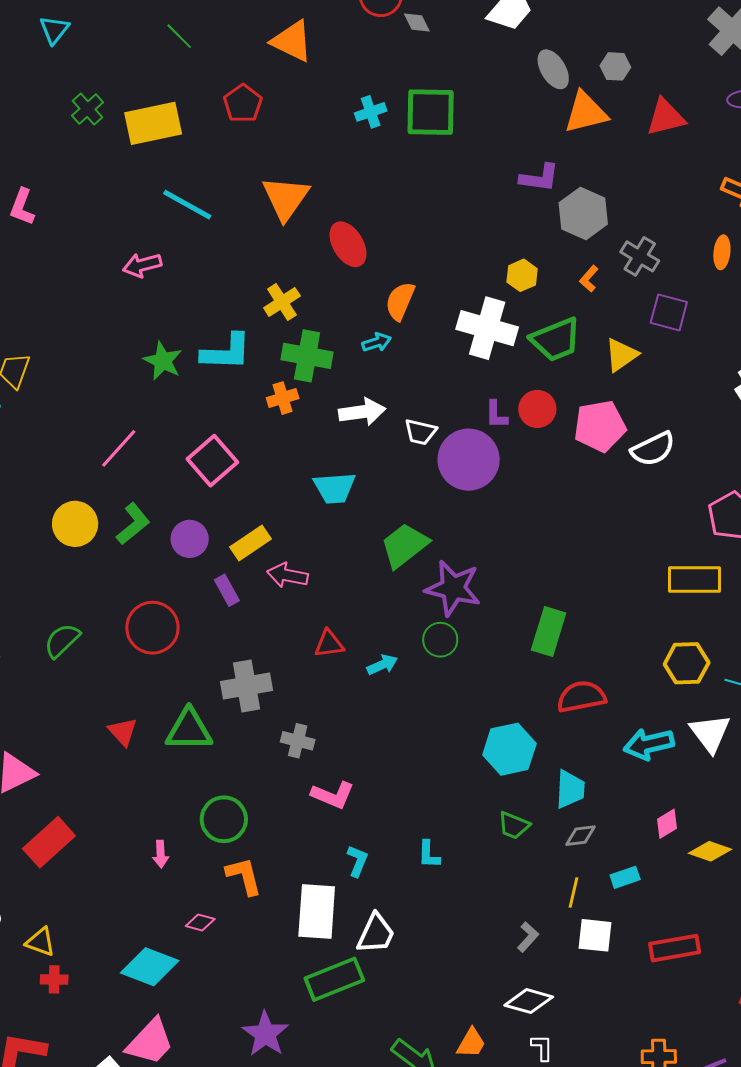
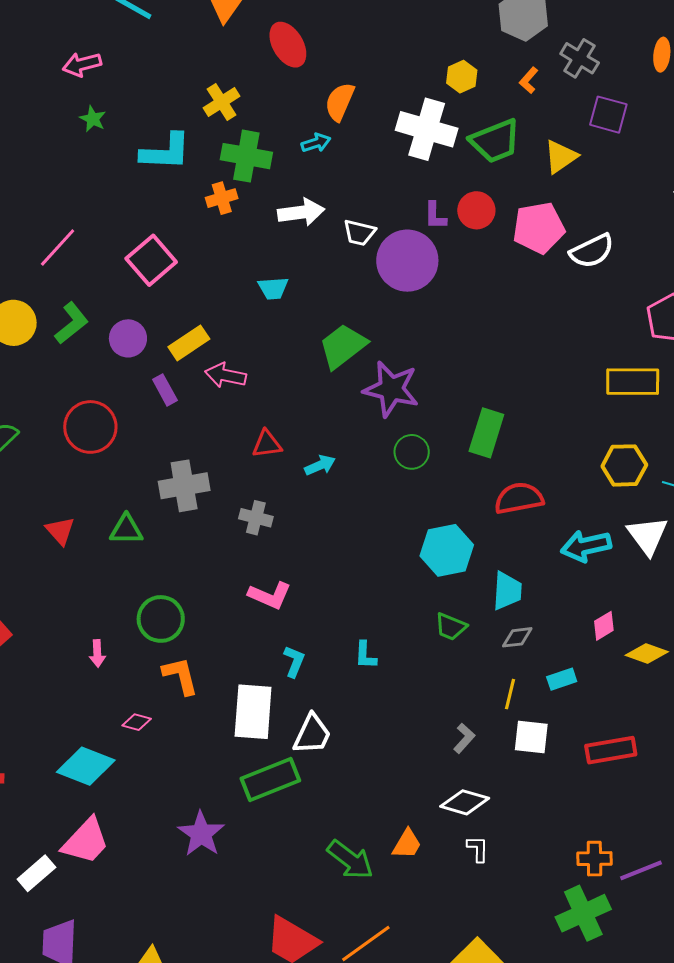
green star: (163, 361) -> (93, 119), moved, size x0.7
cyan trapezoid: (334, 488) -> (273, 288), size x0.7
green circle: (440, 640) -> (412, 452), moved
green triangle: (189, 730) -> (126, 530), size x0.7
gray cross: (298, 741) -> (256, 518), moved

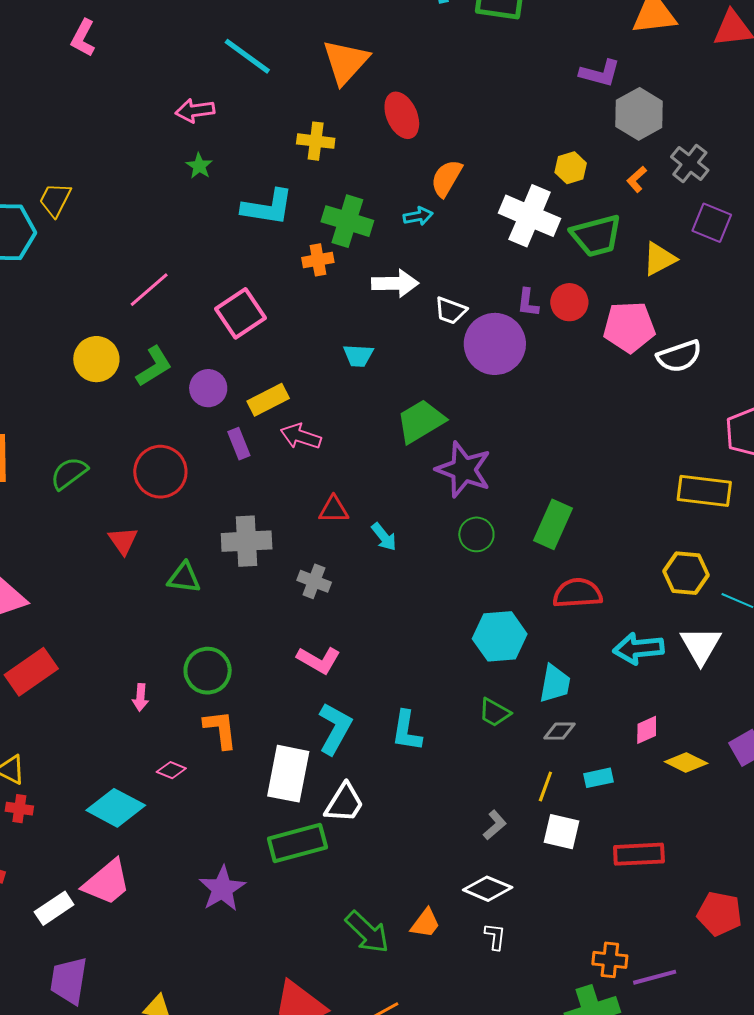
yellow cross: (222, 102) -> (316, 141), moved, turned 33
cyan arrow: (320, 465) -> (384, 537), turned 68
red triangle: (60, 531) -> (123, 541), moved
cyan L-shape: (365, 655) -> (407, 731), size x1.4
cyan L-shape: (294, 661) -> (335, 728), size x1.6

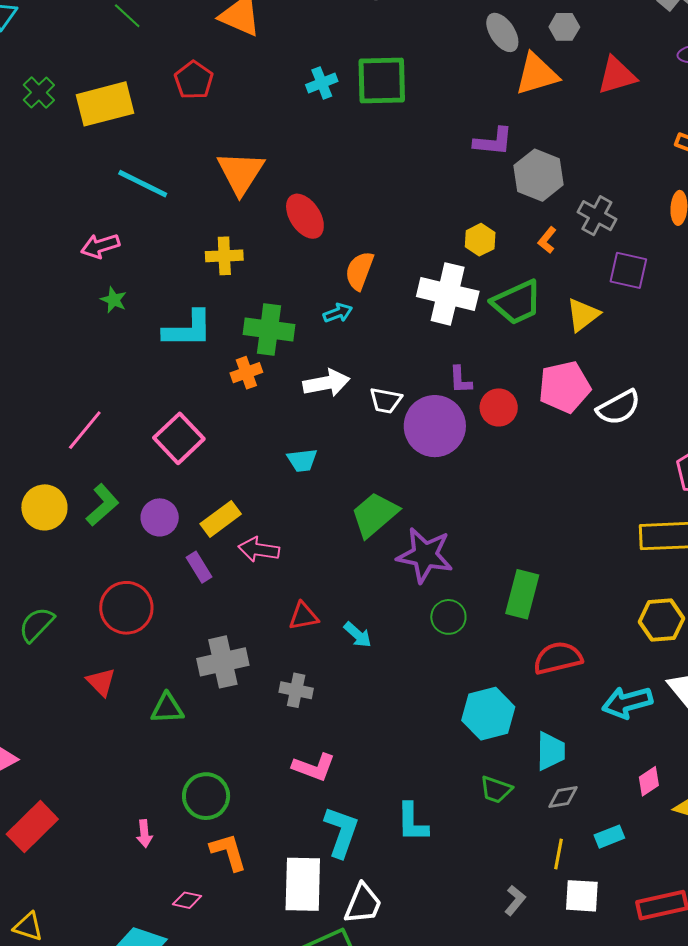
red circle: (569, 302) -> (499, 407), moved

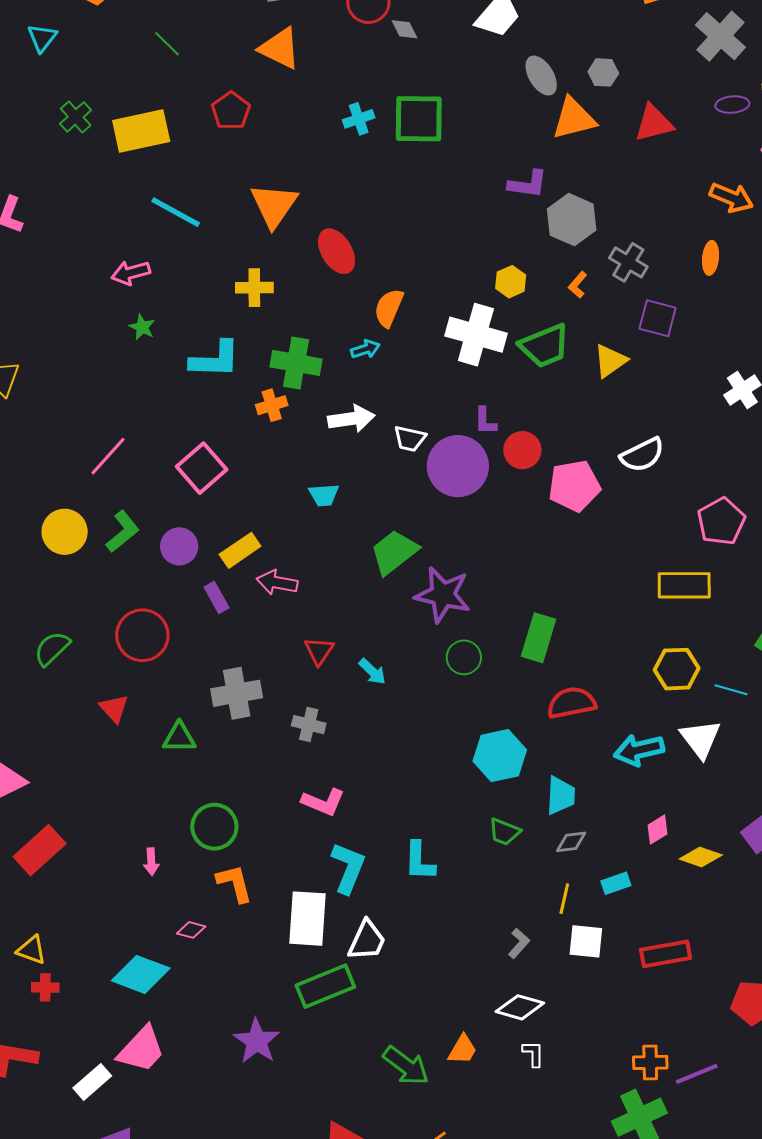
pink pentagon: (564, 387) -> (574, 486), moved
red triangle: (303, 616) -> (319, 651), turned -48

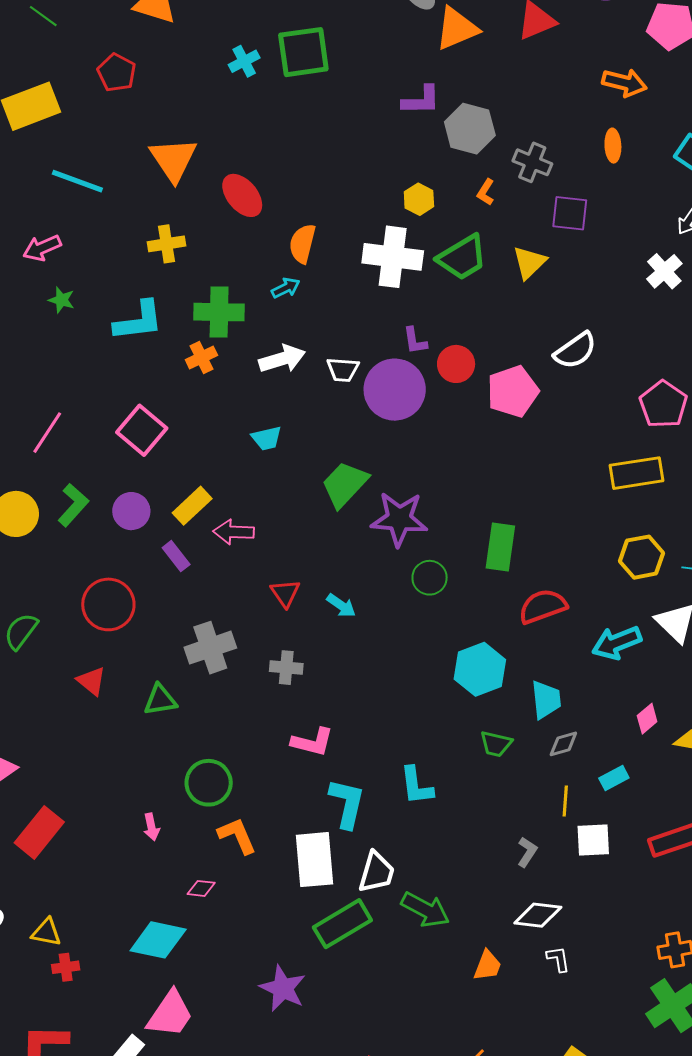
green arrow: (406, 1066) -> (425, 910), moved

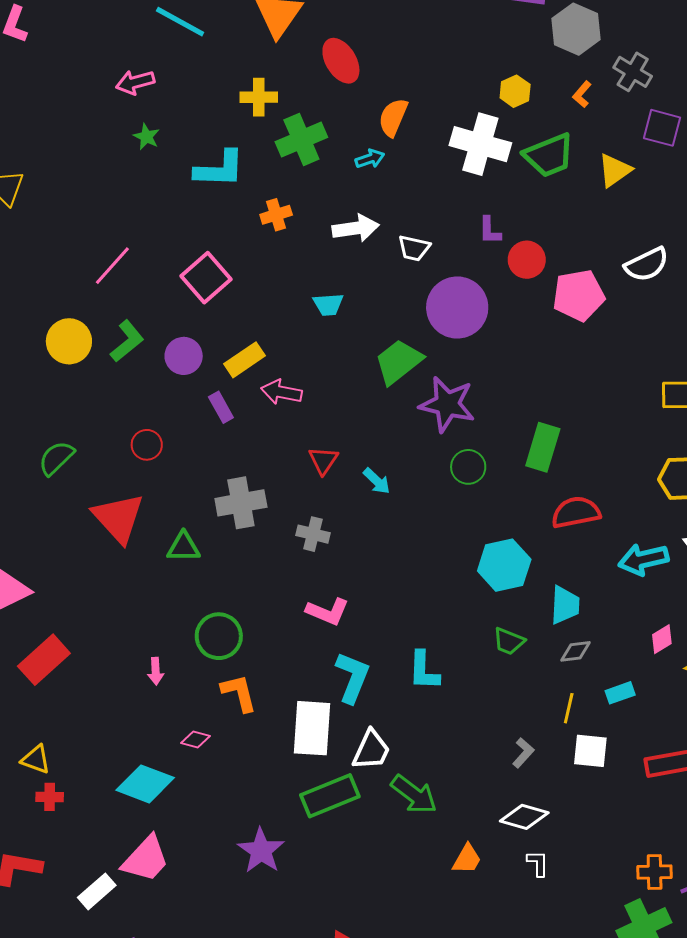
green cross: (219, 312) -> (301, 140), moved, turned -33
purple circle: (395, 390) -> (457, 308), moved
red circle: (108, 604) -> (147, 445), size x0.6
red triangle: (91, 681) -> (118, 518), size x1.8

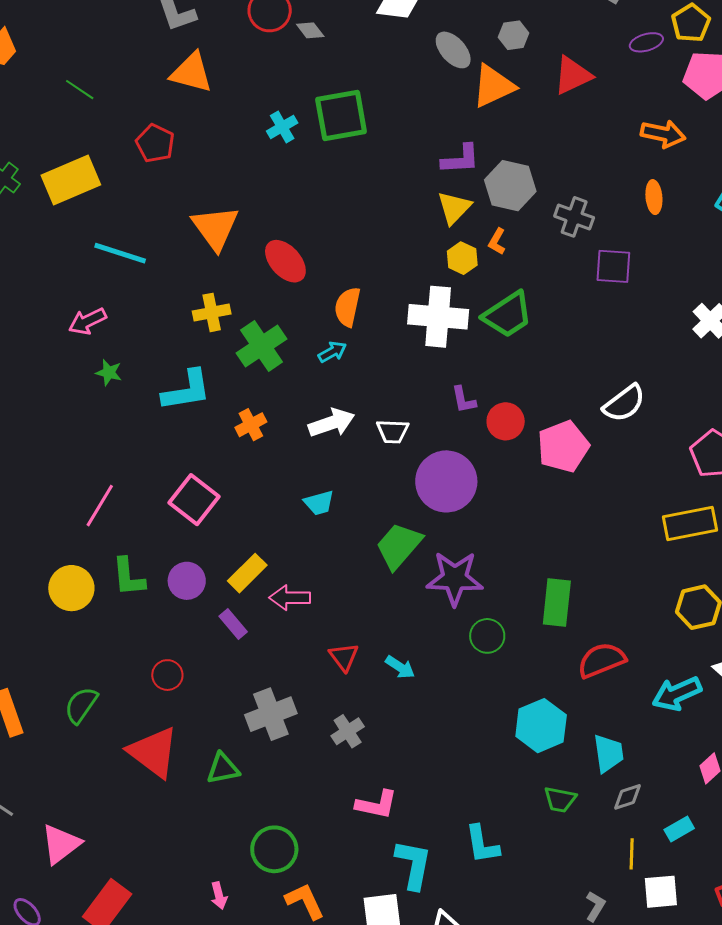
orange L-shape: (582, 94) -> (497, 241), moved
yellow triangle: (615, 170) -> (454, 208), moved
green L-shape: (127, 341) -> (128, 577), turned 135
gray cross: (313, 534) -> (348, 731), turned -36

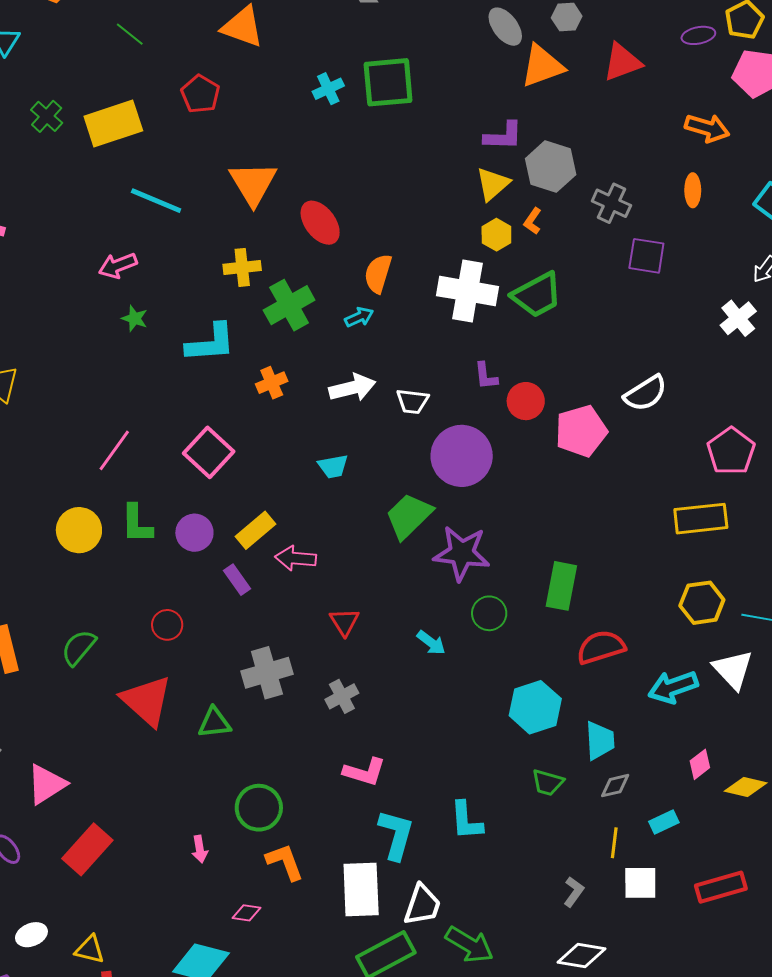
cyan arrow: (400, 667) -> (431, 643), moved

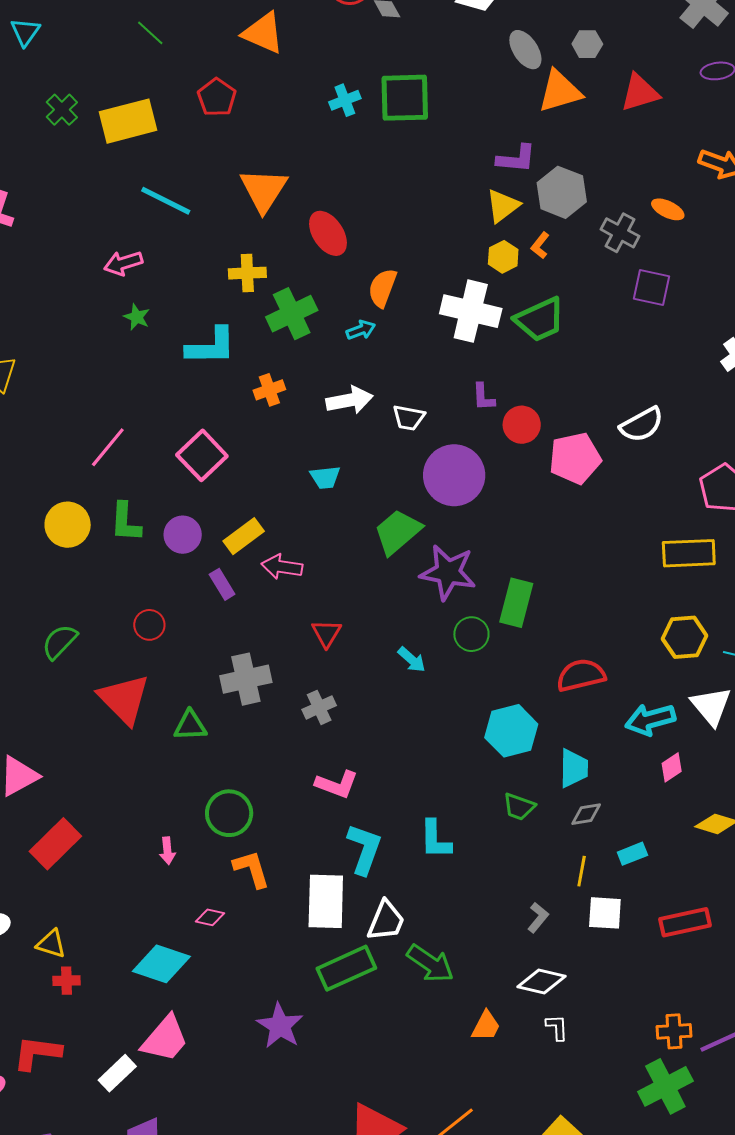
orange ellipse: (693, 190) -> (668, 209), moved, turned -68
green rectangle: (561, 586) -> (516, 603), moved
pink diamond: (700, 764) -> (672, 767), moved

